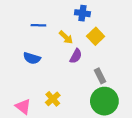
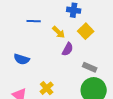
blue semicircle: (32, 58) -> (22, 59), moved
gray rectangle: (100, 76) -> (90, 67), turned -40

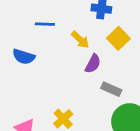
blue semicircle: (22, 59) -> (24, 57), moved
gray rectangle: (90, 67) -> (111, 89), moved

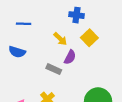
blue line: (45, 24) -> (24, 24), moved
gray rectangle: (111, 89) -> (54, 69), moved

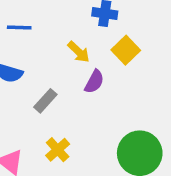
gray rectangle: (54, 69) -> (45, 101), moved, turned -72

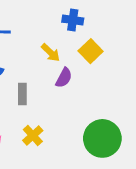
gray rectangle: (45, 101) -> (22, 94), turned -42

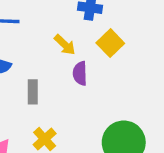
purple semicircle: (64, 78) -> (80, 73), turned 150

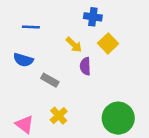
gray rectangle: (33, 92) -> (50, 80), turned -60

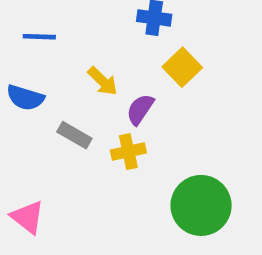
yellow arrow: (74, 45) -> (103, 81), moved
purple semicircle: (85, 66) -> (140, 109), turned 36
yellow cross: (59, 116) -> (128, 152), moved, turned 30

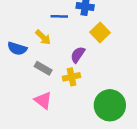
blue line: (39, 37) -> (59, 16), moved
yellow arrow: (103, 81) -> (43, 37), moved
pink triangle: (28, 217) -> (43, 100), moved

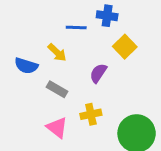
yellow cross: (72, 77) -> (91, 114), moved

